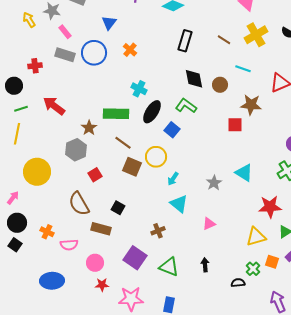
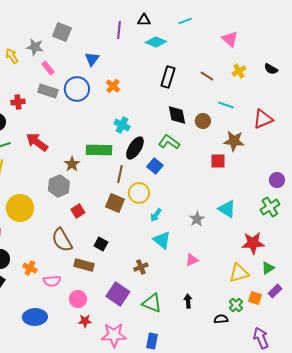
yellow cross: (256, 35) -> (239, 71), size x0.6
brown line: (123, 143) -> (120, 174), moved, turned 66

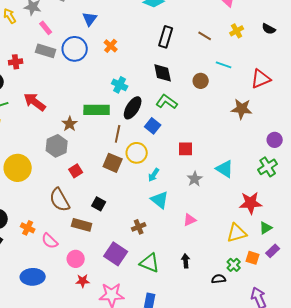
black diamond: (177, 115) -> (163, 73), moved
brown star: (234, 141) -> (242, 109), moved
red square: (218, 161) -> (186, 149), moved
pink semicircle: (52, 281) -> (50, 241), turned 48

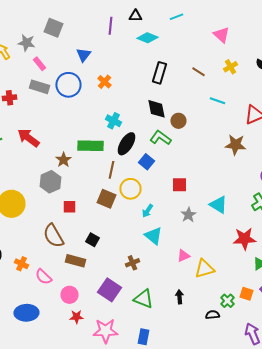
brown circle: (201, 81) -> (178, 121), moved
red square: (76, 171) -> (69, 207), turned 32
yellow triangle: (237, 233) -> (204, 269), moved

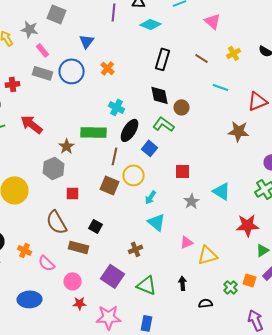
pink triangle: (221, 35) -> (212, 21), moved
black semicircle: (212, 315) -> (206, 303), moved

